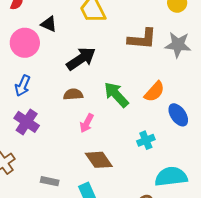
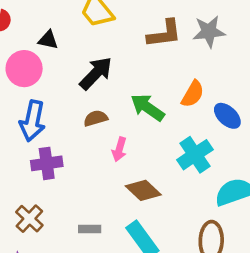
blue arrow: (23, 86) -> (32, 121), size x1.5
purple cross: (27, 122) -> (47, 163), turned -30
cyan cross: (146, 140) -> (195, 155), size x1.6

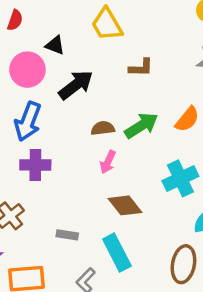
brown L-shape: (164, 34) -> (141, 68), moved, size x0.7
black arrow: (96, 73) -> (76, 85), moved
green arrow: (147, 107) -> (141, 126), turned 104
brown semicircle: (96, 118) -> (103, 128), moved

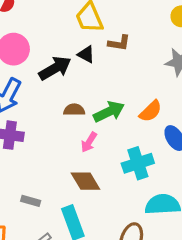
black triangle: (55, 45) -> (86, 54), moved
brown L-shape: (141, 68) -> (119, 43), moved
pink arrow: (108, 162) -> (89, 142), moved

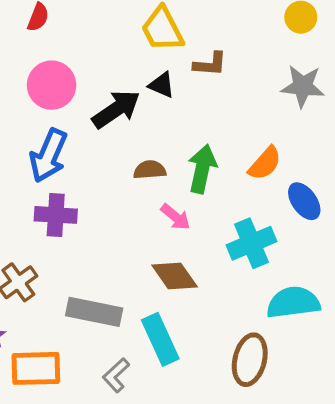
green arrow: (109, 112) -> (202, 169), turned -48
pink arrow: (89, 142) -> (176, 217), turned -78
gray rectangle: (31, 201) -> (94, 312), size x1.8

